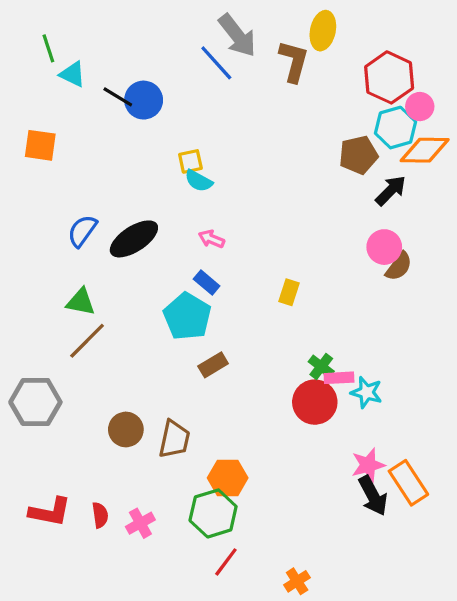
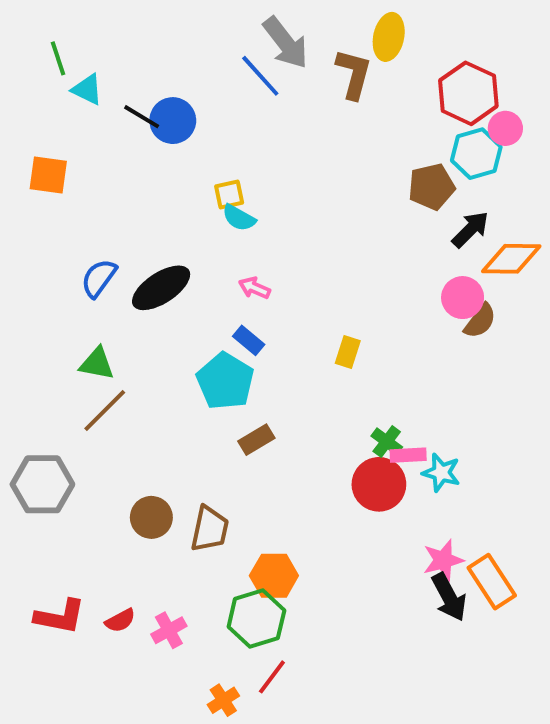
orange diamond: (425, 150) -> (511, 259), moved
red semicircle: (100, 515) -> (120, 620), turned 70
orange cross: (297, 581) -> (223, 700), moved

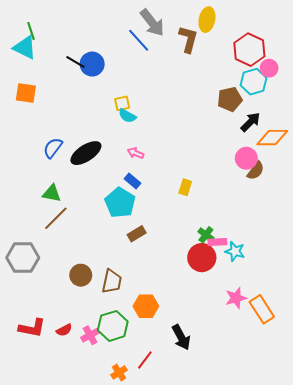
cyan triangle: (87, 89) -> (25, 47), moved, size x1.4
black arrow: (449, 597) -> (181, 337), moved
green hexagon: (256, 619) -> (113, 326), moved

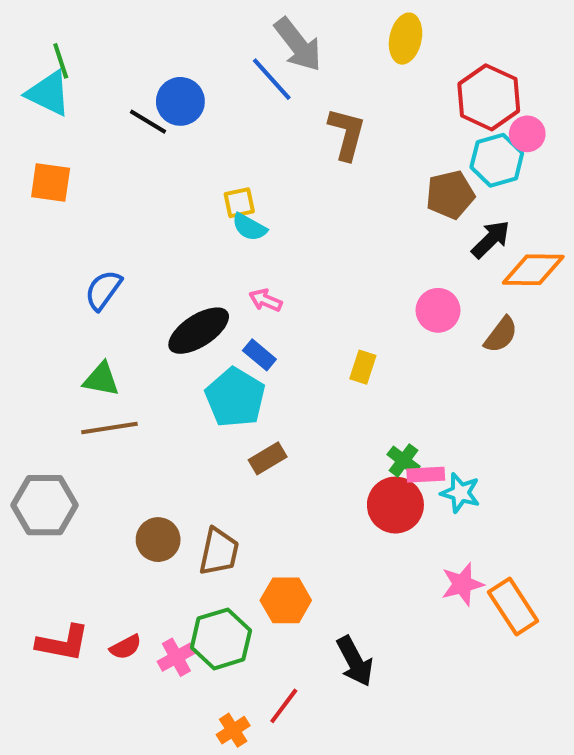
brown L-shape: (188, 39) -> (347, 134), moved
blue circle: (92, 64) -> (180, 101), moved
black ellipse: (86, 153) -> (199, 331), moved
pink circle: (246, 158) -> (438, 310), moved
brown line: (56, 218) -> (109, 428), turned 36

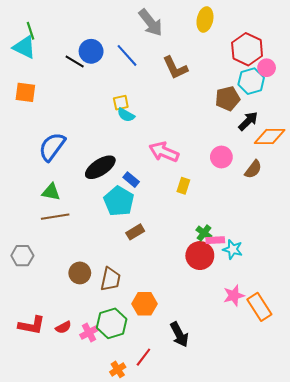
blue line: (272, 79) -> (127, 55), moved
brown L-shape: (347, 134) -> (175, 68), turned 140
blue semicircle: (103, 290) -> (52, 147), size x1.4
pink arrow: (266, 300) -> (164, 152), moved, size x1.8
gray hexagon: (44, 505) -> (22, 256), size x0.7

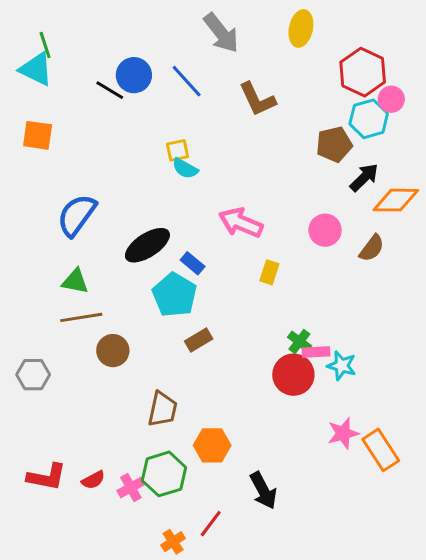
brown circle: (80, 273) -> (113, 351), moved

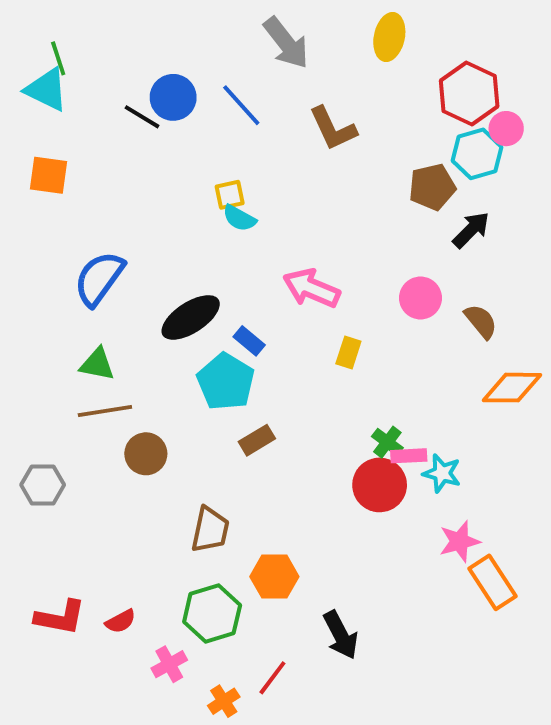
orange diamond: (396, 200) -> (512, 388), moved
brown semicircle: (372, 248) -> (481, 321), turned -76
pink star: (343, 433) -> (459, 541), moved
pink cross: (131, 488) -> (169, 664), moved

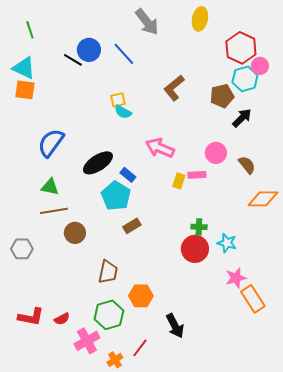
cyan triangle: (47, 90) -> (24, 68), moved
brown L-shape: (333, 129) -> (174, 88), moved, turned 76
green cross: (387, 442) -> (199, 227), turned -35
pink rectangle: (409, 456) -> (197, 175), moved
pink cross: (169, 664) -> (87, 341), size x1.4

